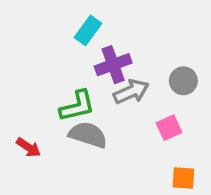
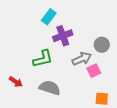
gray arrow: (131, 92) -> (82, 59), moved
gray semicircle: (88, 135) -> (50, 88), moved

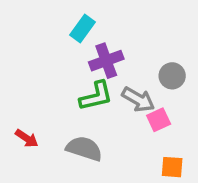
green L-shape: (43, 59) -> (96, 96), moved
gray arrow: (82, 59) -> (138, 99), turned 54

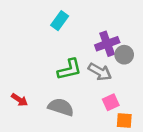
purple cross: (106, 61) -> (107, 44), moved
pink square: (159, 120) -> (111, 102), moved

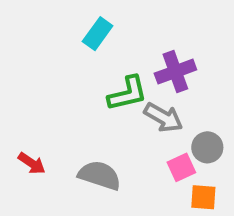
gray circle: (124, 55) -> (207, 147), moved
green L-shape: (69, 69) -> (127, 93), moved

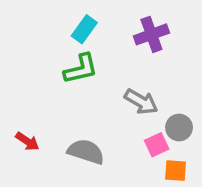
purple cross: (175, 72) -> (151, 34), moved
green L-shape: (127, 93) -> (81, 69), moved

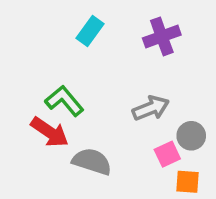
green L-shape: (81, 69) -> (64, 101), moved, turned -117
gray arrow: (141, 102) -> (151, 108), turned -52
red arrow: (27, 141) -> (50, 132), moved, size x1.5

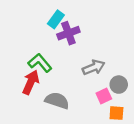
purple cross: (162, 36) -> (68, 33), moved
red arrow: (50, 132) -> (31, 82), turned -100

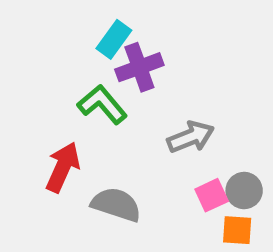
green L-shape: (40, 63) -> (102, 104), moved
gray circle: (119, 85) -> (244, 191), moved

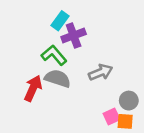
pink square: (212, 195) -> (112, 116), moved
gray semicircle: (116, 204) -> (58, 78), moved

